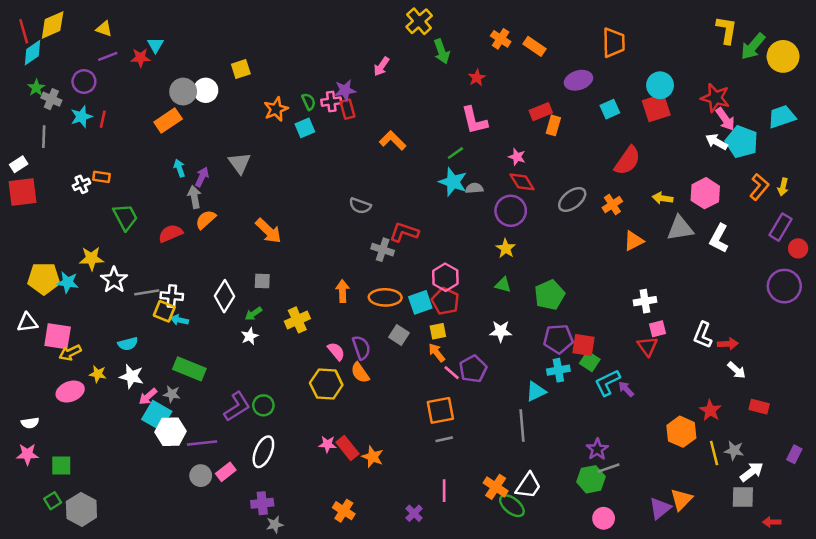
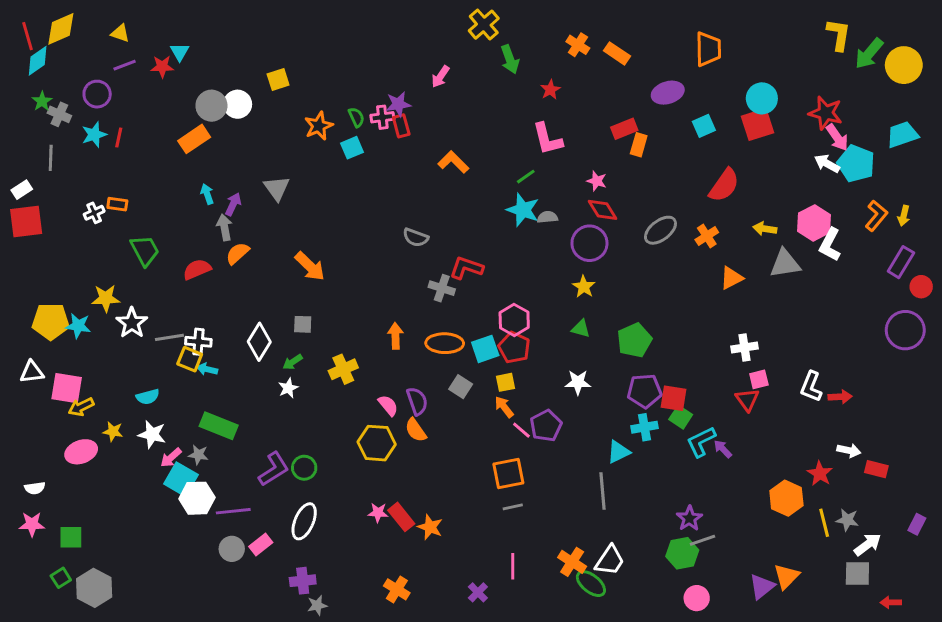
white L-shape: (719, 238) -> (830, 245), moved
white arrow: (737, 370) -> (849, 450), moved, turned -30

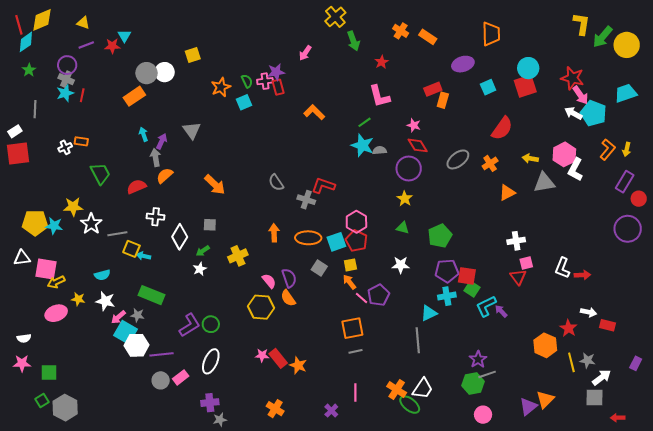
gray cross: (59, 114) -> (66, 79), moved
gray semicircle: (416, 237) -> (276, 183), moved, turned 36
white cross: (198, 342) -> (156, 217), moved

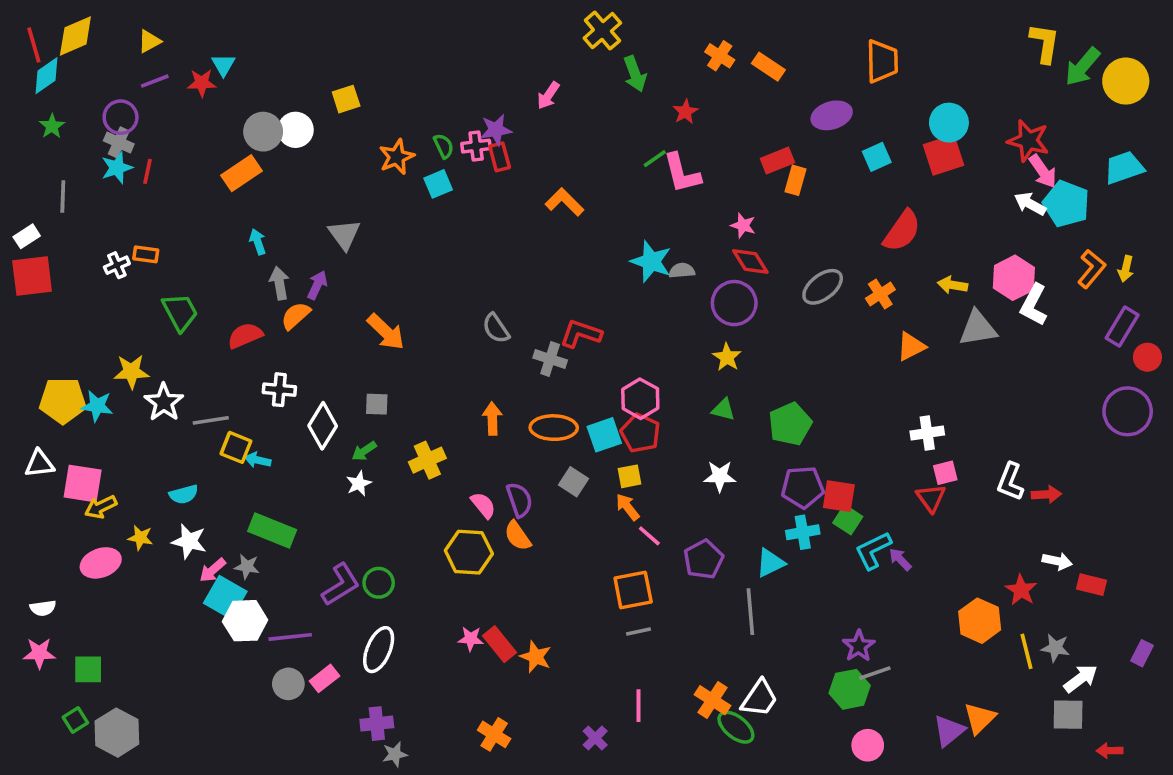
yellow triangle: (83, 23) -> (149, 41), turned -48
green line: (364, 122) -> (655, 159), moved
purple arrow: (162, 141) -> (317, 285), moved
purple pentagon: (379, 295) -> (703, 559), moved

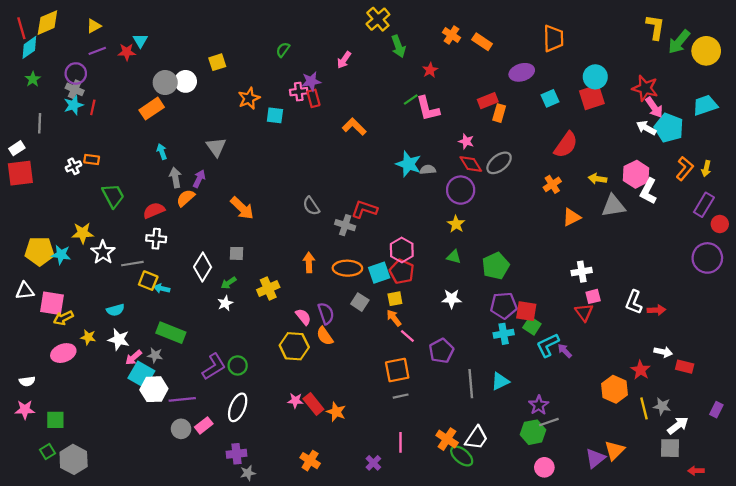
green semicircle: (444, 146) -> (283, 50), moved, turned -119
cyan square: (438, 184) -> (275, 115), turned 30
gray ellipse: (823, 287) -> (499, 163), moved
white cross: (279, 390) -> (156, 239), moved
cyan triangle: (770, 563) -> (500, 381), moved

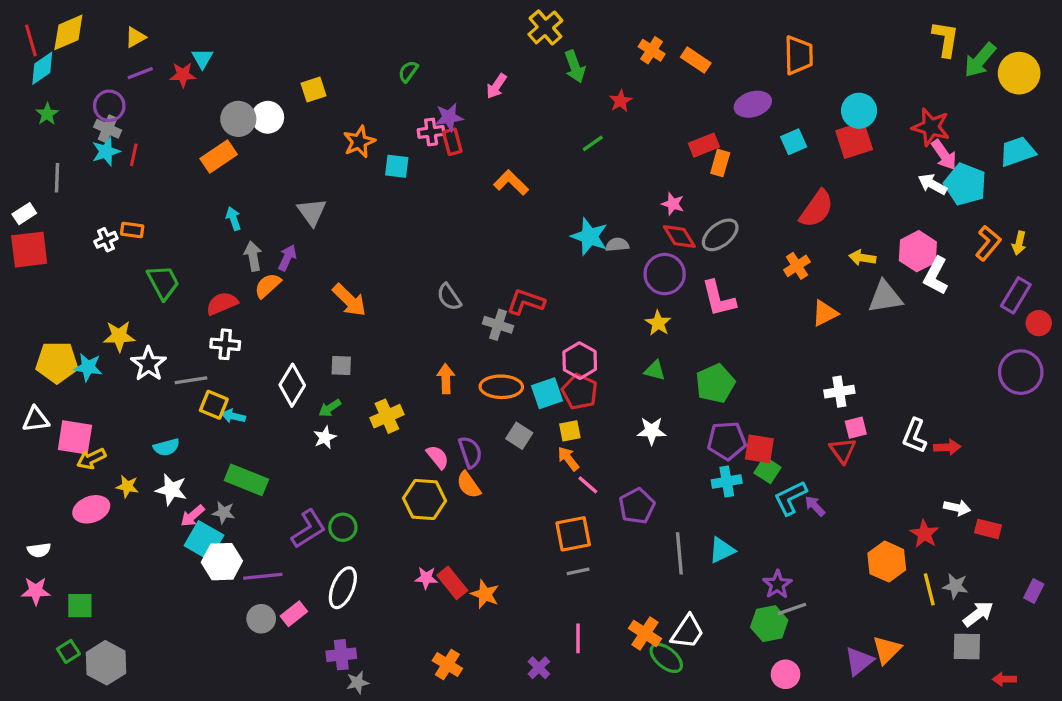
pink L-shape: (428, 109) -> (719, 299), moved

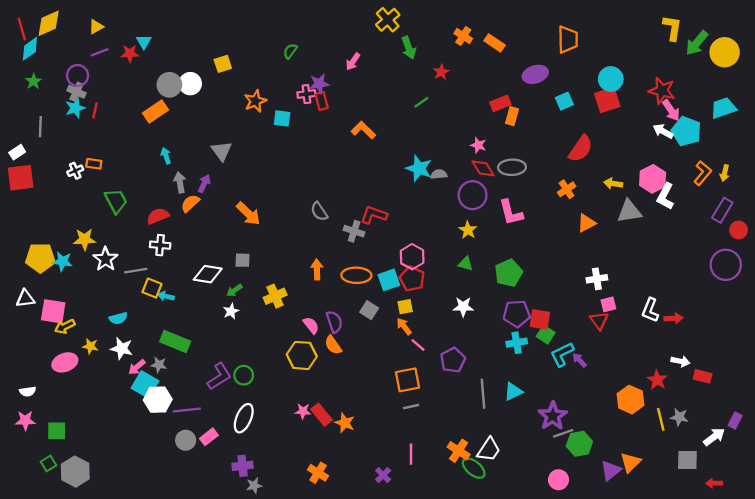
gray ellipse: (720, 235) -> (512, 167), turned 36
white diamond: (292, 385) -> (208, 274), turned 68
purple star: (777, 584) -> (553, 416), size x1.4
white arrow: (978, 614) -> (714, 437), moved
green hexagon: (769, 624) -> (579, 444), moved

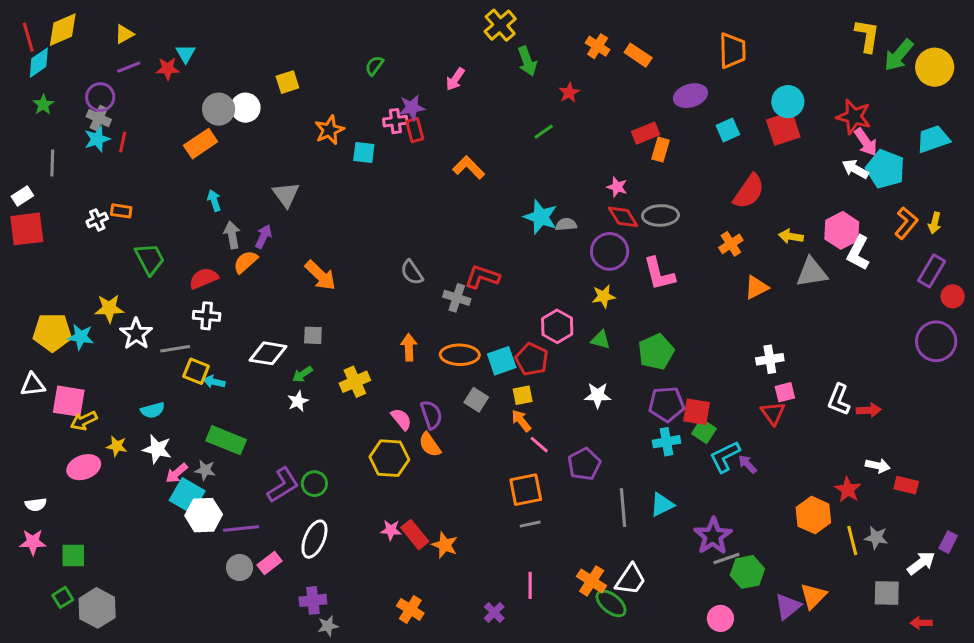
yellow star: (468, 230) -> (604, 296), turned 30
pink hexagon: (412, 257) -> (557, 326), moved

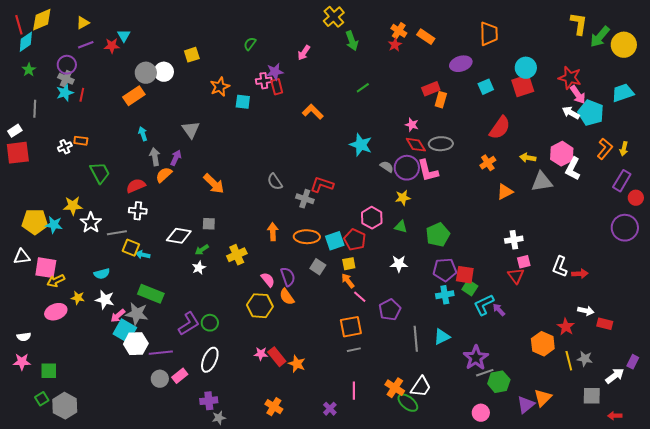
red star: (569, 93) -> (395, 45), moved
gray semicircle: (566, 224) -> (387, 167), moved, turned 40
pink L-shape: (659, 274) -> (428, 171), moved
gray star: (205, 470) -> (137, 314), size x1.6

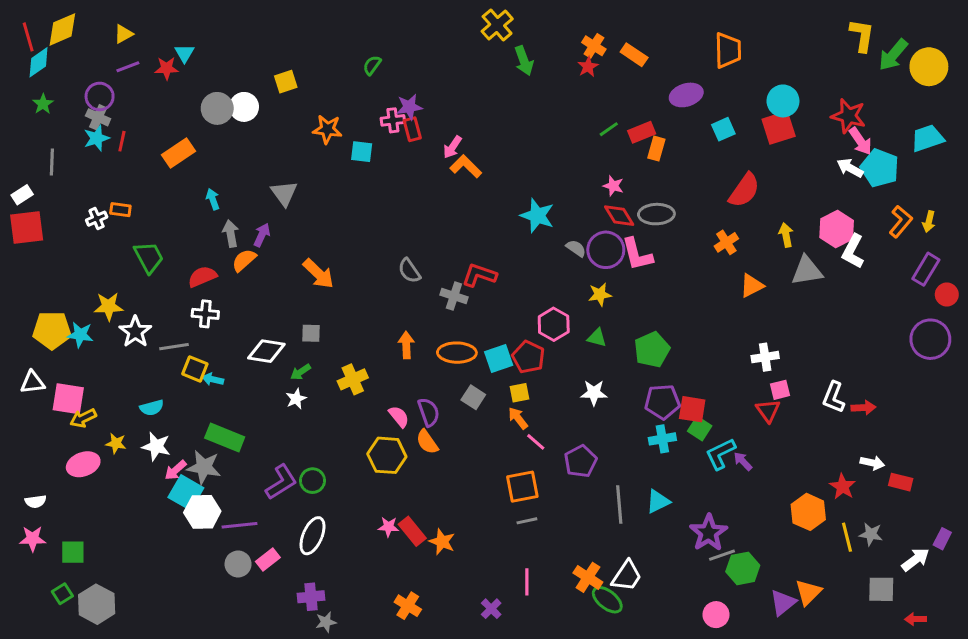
pink arrow: (304, 53) -> (452, 147), moved
orange star: (220, 87) -> (327, 129), turned 30
green line: (363, 88) -> (609, 129), moved
orange rectangle: (134, 96) -> (178, 153), moved
yellow arrow: (528, 158) -> (786, 235), turned 70

